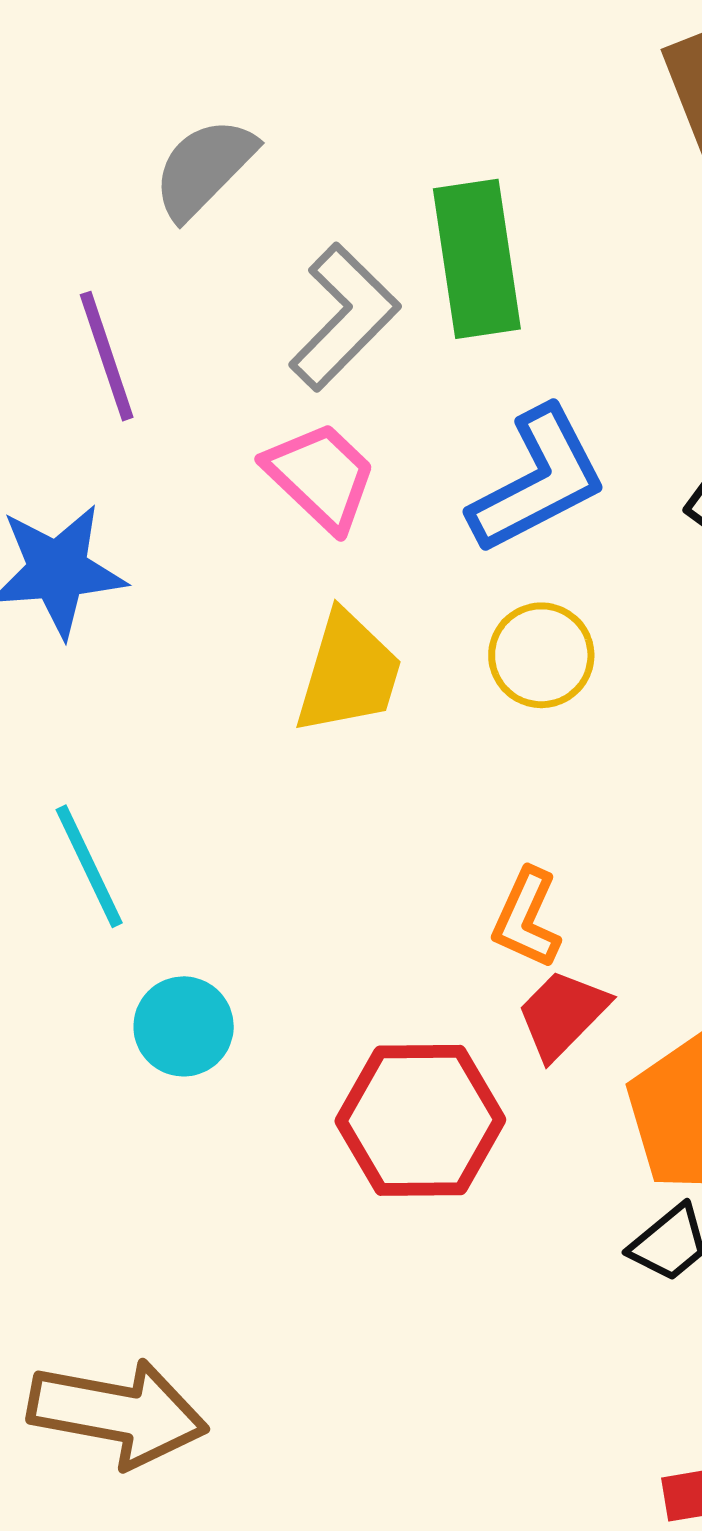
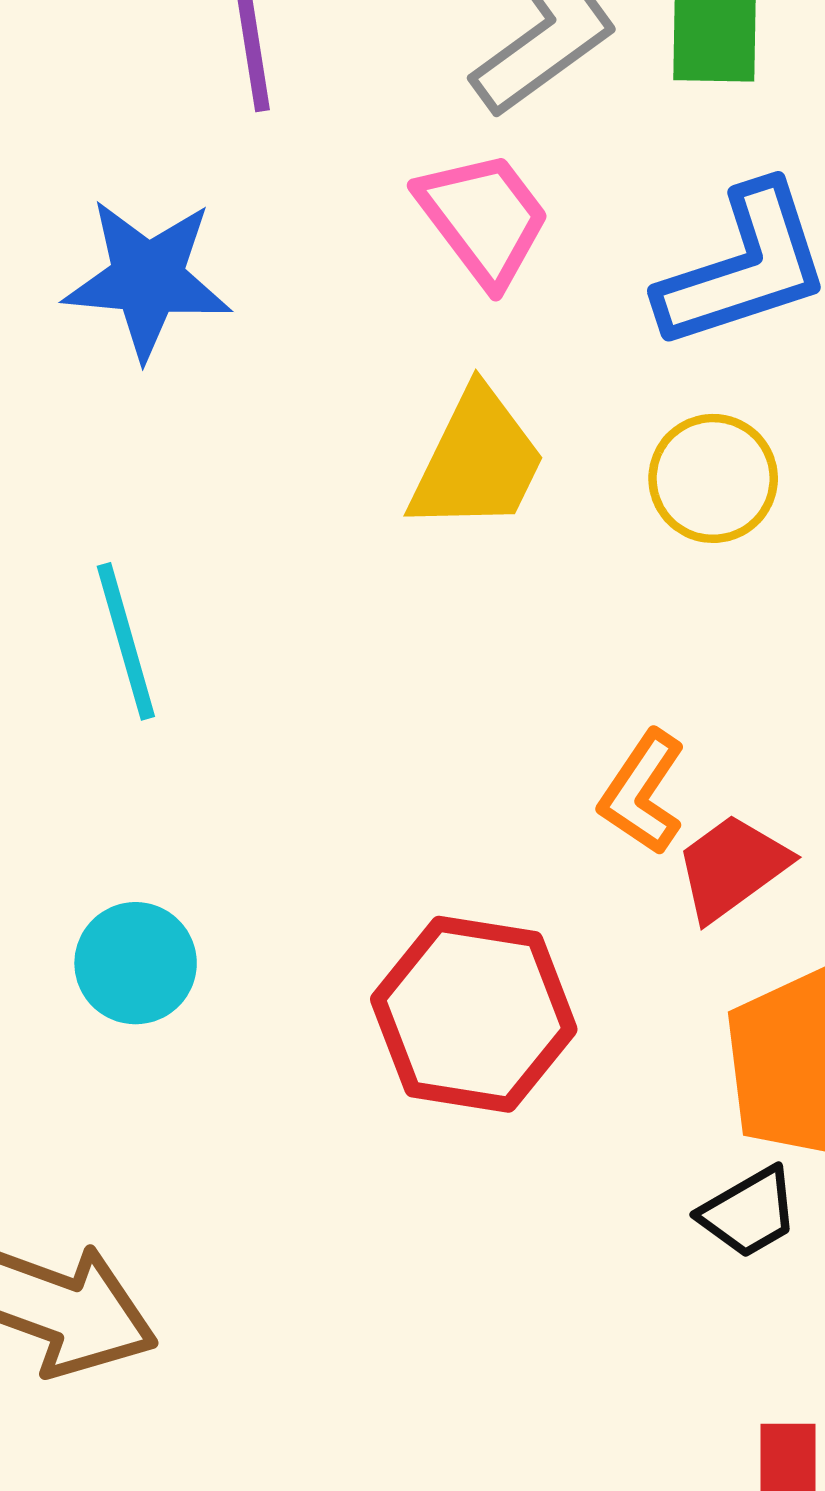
red trapezoid: (562, 1014) -> (732, 867), moved
cyan circle: (184, 1026) -> (136, 963), moved

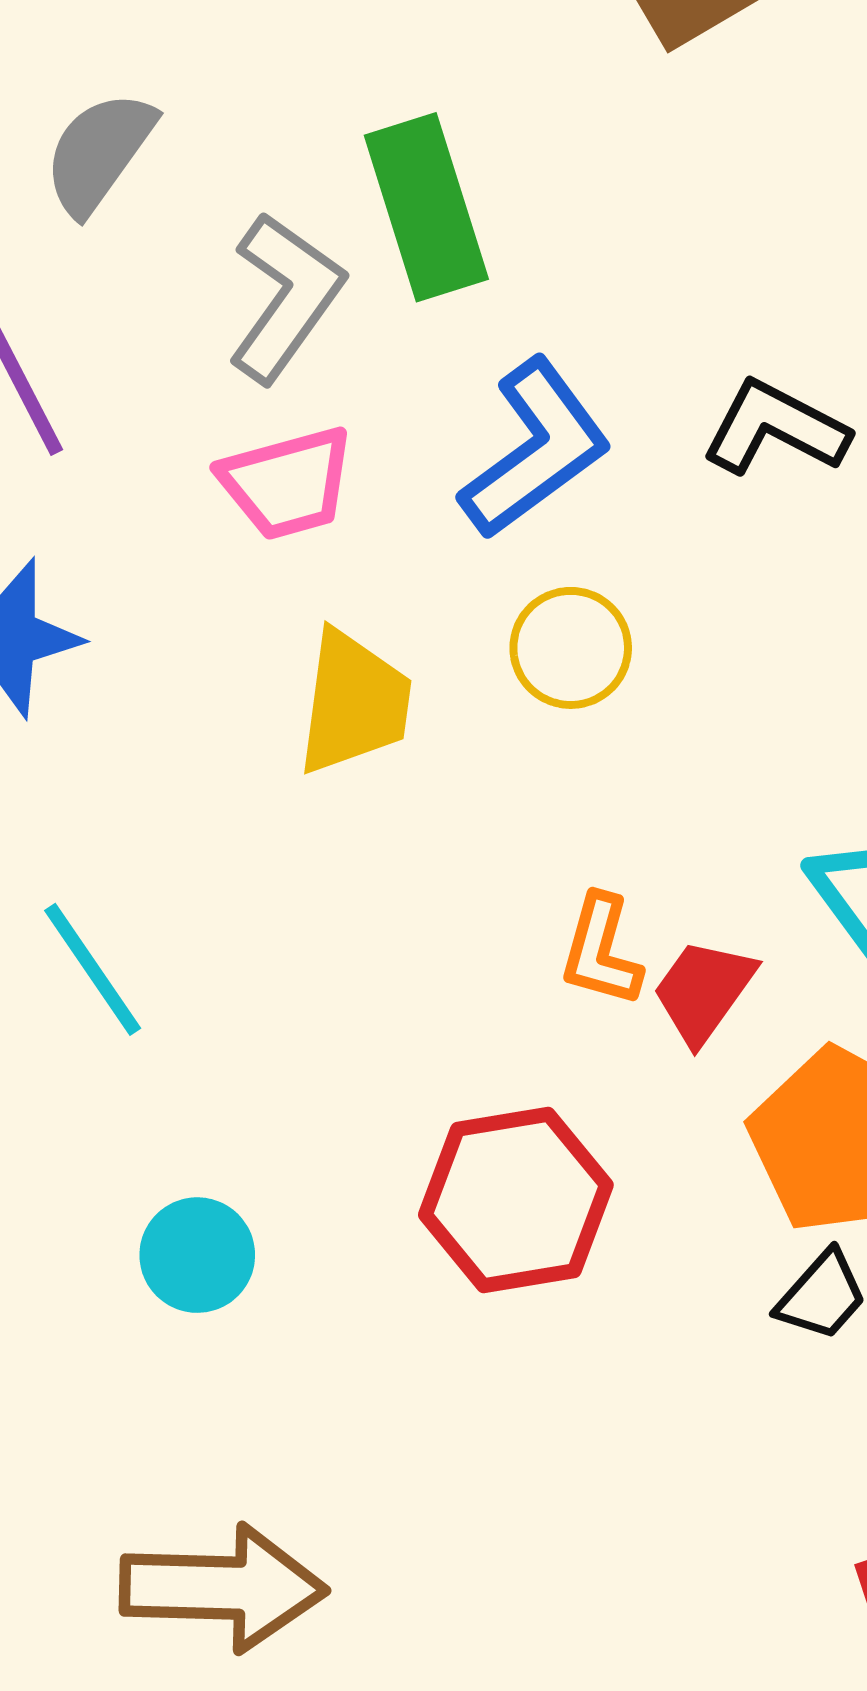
pink trapezoid: (484, 218) -> (287, 483), turned 130

